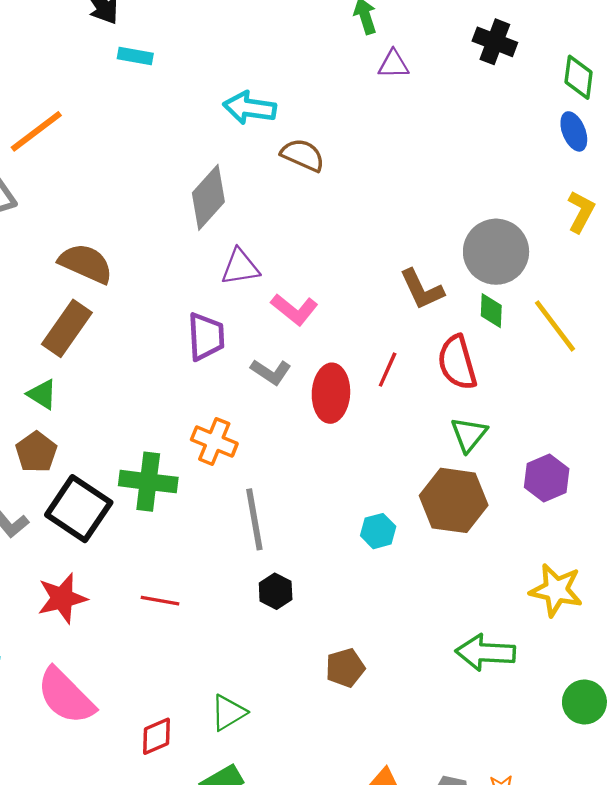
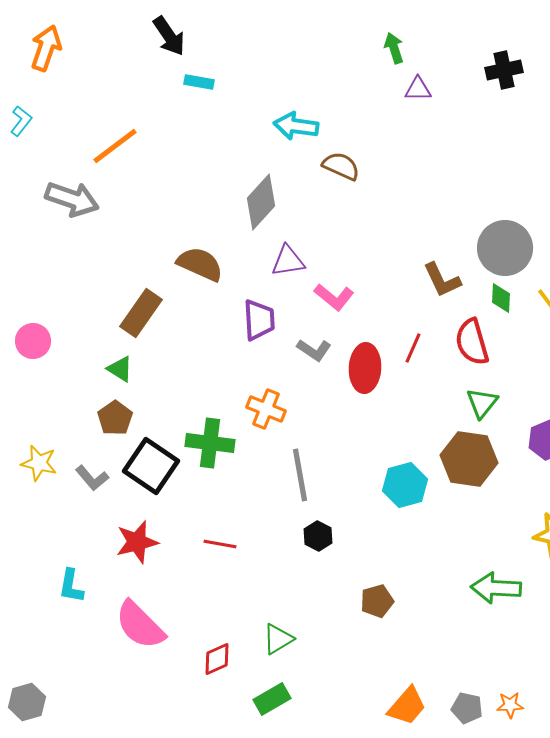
black cross: (495, 42) -> (504, 70), turned -33
brown semicircle: (86, 263) -> (200, 264), moved
cyan hexagon: (378, 531) -> (405, 485), size x1.5

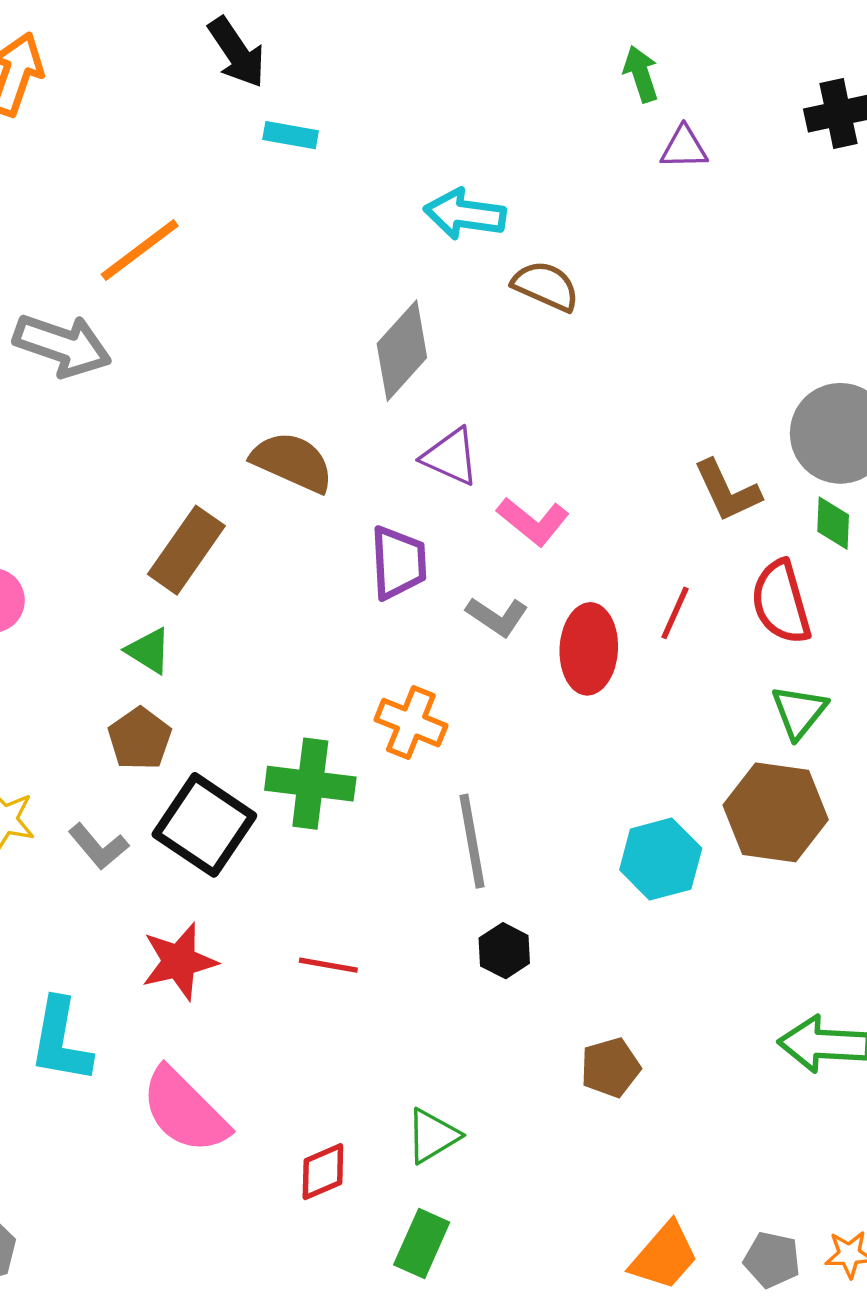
purple triangle: (288, 261) -> (450, 457), turned 33
cyan L-shape: (71, 586) -> (61, 1041), size x1.4
green rectangle: (272, 699) -> (422, 1244), turned -36

